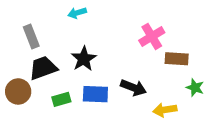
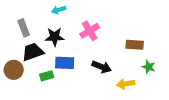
pink cross: (152, 36) -> (90, 31), moved
black star: (84, 59) -> (55, 37), moved, turned 30
blue rectangle: (95, 94) -> (65, 63), moved

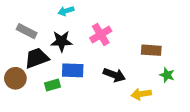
gray rectangle: (24, 28) -> (27, 31), turned -42

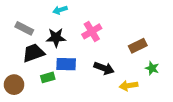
brown rectangle: (151, 50) -> (138, 46), turned -30
brown circle: (15, 78) -> (14, 85), moved

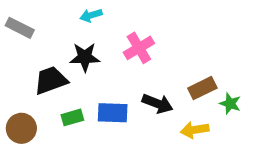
gray rectangle: (24, 28) -> (20, 28), moved
brown rectangle: (138, 46) -> (202, 88), moved
blue rectangle: (66, 64) -> (113, 113), moved

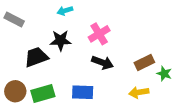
black arrow: (157, 104) -> (102, 63), moved
blue rectangle: (113, 113) -> (83, 92), moved
green rectangle: (72, 117) -> (43, 93), moved, size x1.5

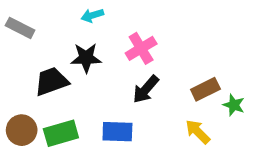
black arrow: (102, 63) -> (146, 89), turned 110
yellow arrow: (139, 92) -> (198, 132), turned 54

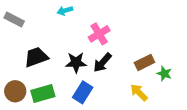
black star: (86, 58) -> (76, 63), moved
blue rectangle: (117, 132) -> (83, 92), turned -60

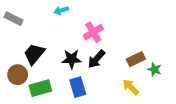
black trapezoid: (36, 57) -> (34, 54), turned -30
brown circle: (15, 91) -> (18, 75), moved
blue rectangle: (83, 92) -> (78, 87), turned -48

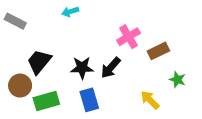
pink cross: (93, 32) -> (129, 37), moved
brown rectangle: (136, 59) -> (158, 51), moved

